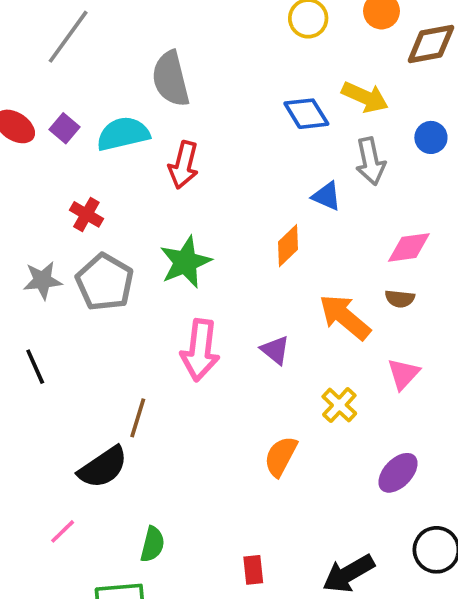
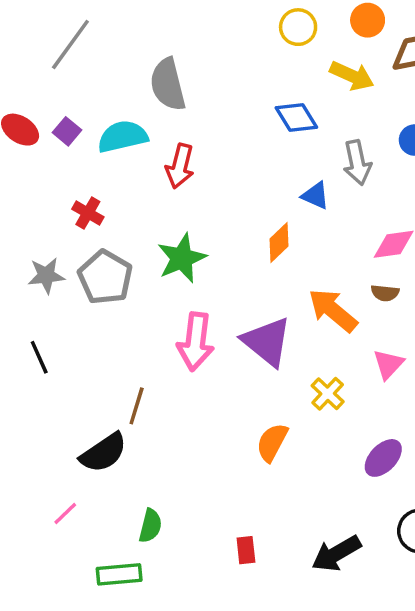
yellow arrow: (365, 97) -> (352, 76), moved
purple triangle: (275, 350) -> (267, 342), size x1.8

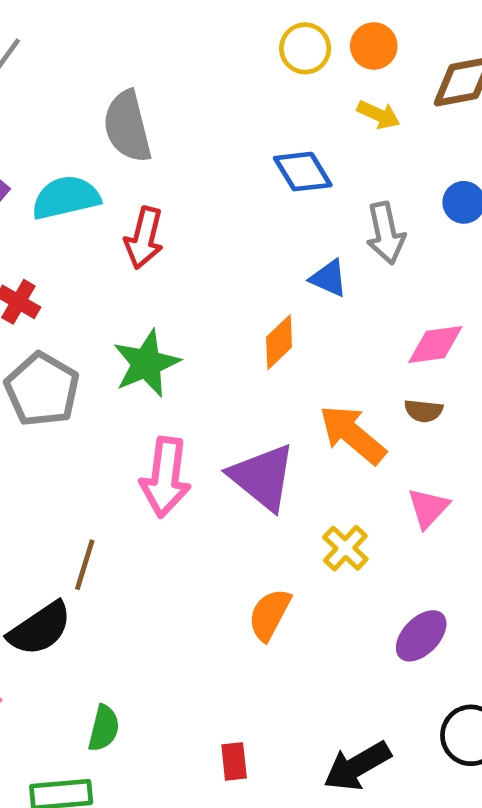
orange circle: (368, 20) -> (374, 46), moved
yellow arrow: (352, 76) -> (379, 115), size x0.7

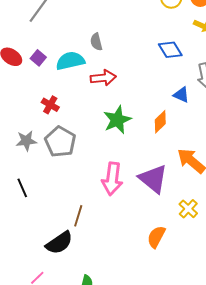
gray semicircle: (127, 127) -> (96, 42), moved, size x0.6
red arrow: (144, 238) -> (103, 78), turned -110
green star: (146, 363) -> (117, 120), moved

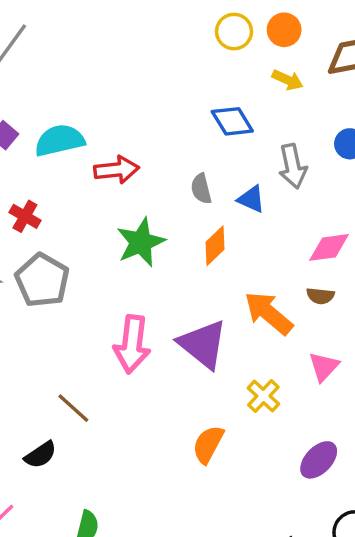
gray semicircle: (96, 42) -> (201, 189), moved
brown line: (78, 216) -> (73, 408), turned -65
black semicircle: (59, 243) -> (41, 455), size x0.7

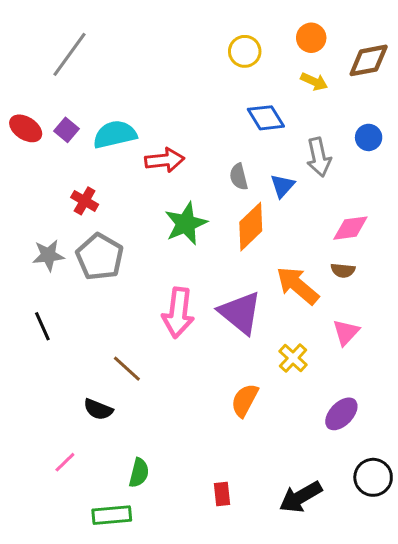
yellow circle: (234, 32) -> (245, 51), moved
blue triangle: (251, 199) -> (282, 186), turned 48
orange diamond: (215, 246) -> (251, 227), size x1.4
black semicircle: (41, 455) -> (98, 409), turned 56

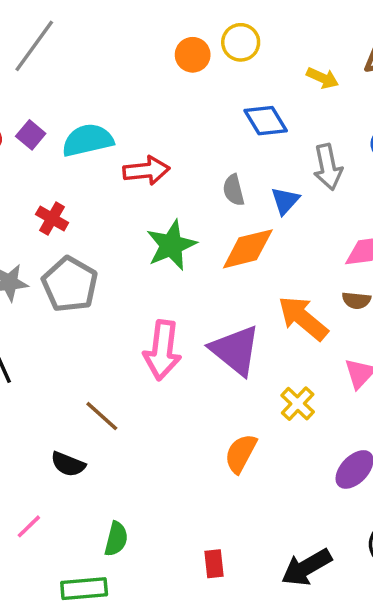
orange circle: (311, 38) -> (193, 55), moved
orange diamond: (251, 227) -> (248, 249), turned 30

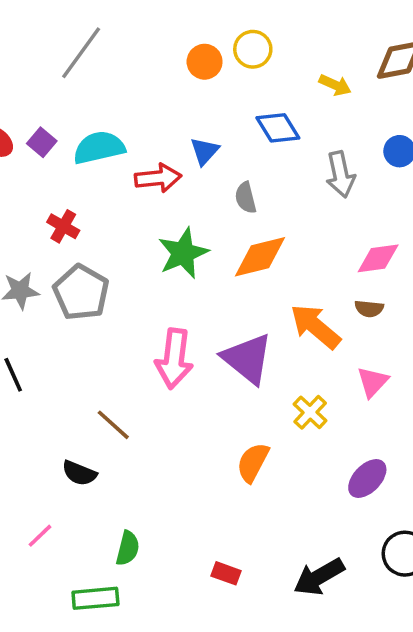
gray line: (34, 46) -> (81, 53), moved
blue triangle: (285, 201) -> (205, 151), moved
red rectangle: (214, 564) -> (226, 573), turned -64

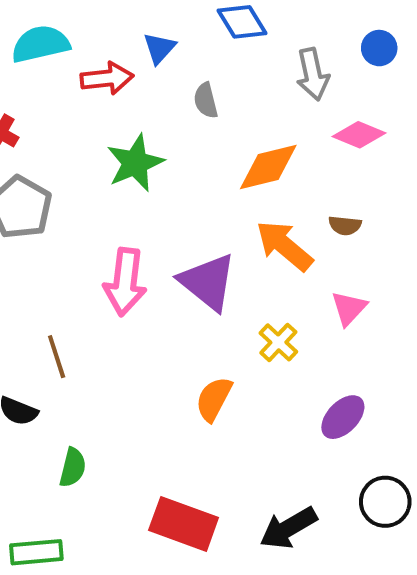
orange diamond: (260, 257) -> (268, 167), moved
pink diamond: (378, 258) -> (359, 135), moved, turned 30
brown line: (113, 425) -> (57, 357), turned 30
green semicircle: (128, 548) -> (73, 467), moved
red rectangle: (226, 573) -> (184, 524), size x2.0

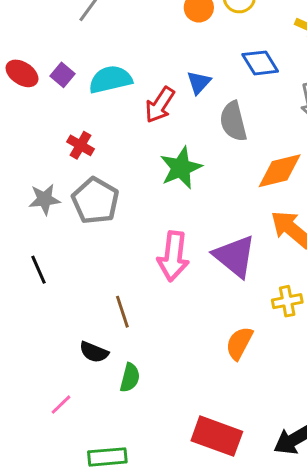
red arrow: (107, 78) -> (160, 105), turned 129
gray semicircle: (206, 100) -> (233, 121), size x1.5
yellow cross: (278, 342) -> (287, 301), turned 36
green semicircle: (73, 467) -> (130, 378), moved

